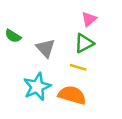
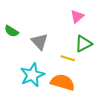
green triangle: (84, 43) -> (83, 44), moved

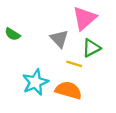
pink triangle: (77, 17) -> (84, 18), size x1.6
gray triangle: (40, 42) -> (59, 39), moved

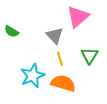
green triangle: (91, 48) -> (90, 56), moved, turned -30
yellow line: (74, 64) -> (60, 59), moved, turned 56

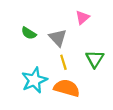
pink triangle: (78, 17) -> (82, 18), size x0.6
green semicircle: (11, 31) -> (29, 33), moved

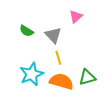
green triangle: (95, 59) -> (87, 77), moved, turned 42

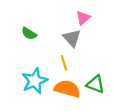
gray triangle: (53, 35) -> (72, 38), moved
green triangle: (87, 77) -> (96, 84), turned 36

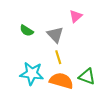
gray triangle: (72, 38) -> (55, 35), moved
cyan star: (35, 81) -> (32, 74), turned 30

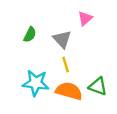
green semicircle: (27, 31) -> (30, 35), turned -96

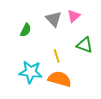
gray triangle: (62, 39) -> (54, 19), moved
green triangle: (98, 86) -> (85, 45), moved

